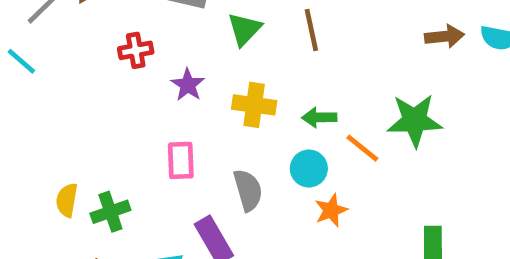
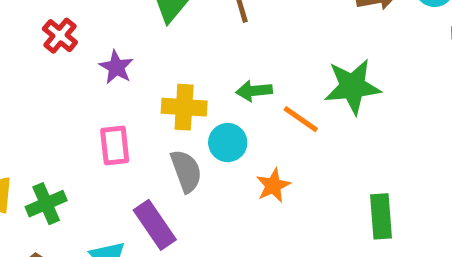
red cross: (136, 50) -> (60, 36), turned -36
yellow cross: (254, 105) -> (184, 107), moved
cyan circle: (309, 169) -> (228, 143), moved

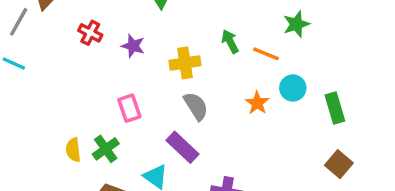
green star: (352, 87) -> (296, 24), size x0.7
green arrow: (254, 91) -> (230, 42), turned 80
cyan circle: (228, 143) -> (293, 88), moved
pink rectangle: (115, 146) -> (129, 108), moved

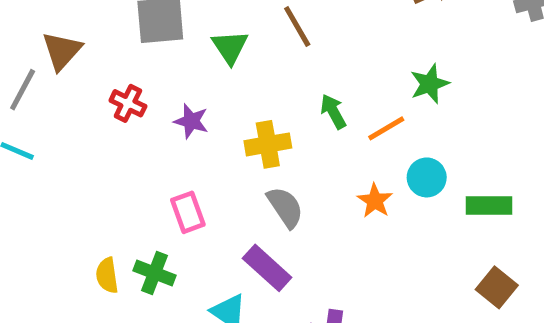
orange line: (266, 54) -> (386, 128), turned -52
green rectangle: (335, 108) -> (489, 205), turned -72
green cross: (106, 149) -> (155, 273), turned -32

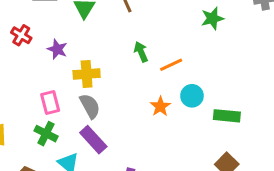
green star: (430, 84) -> (212, 18), moved
yellow cross: (268, 144) -> (87, 74), moved
gray semicircle: (285, 207) -> (90, 106), moved
green cross: (155, 273) -> (46, 134), moved

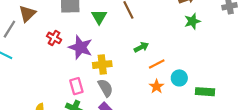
purple star: (57, 49) -> (80, 47), size x1.6
green arrow: (141, 52) -> (141, 47), turned 88
orange line: (171, 65) -> (157, 64), moved

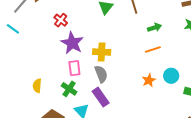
purple star: (80, 47) -> (72, 43), moved
green arrow: (141, 47) -> (154, 28), moved
orange line: (157, 64) -> (153, 49), moved

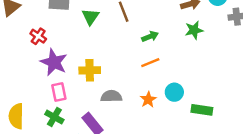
gray semicircle: (101, 74) -> (111, 96), moved, turned -66
yellow semicircle: (37, 86) -> (16, 116), size x1.5

